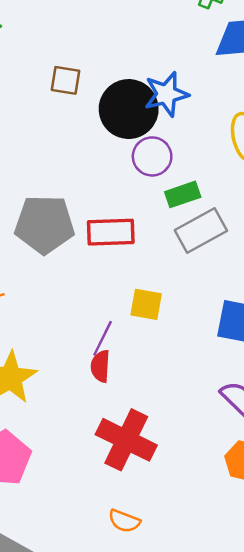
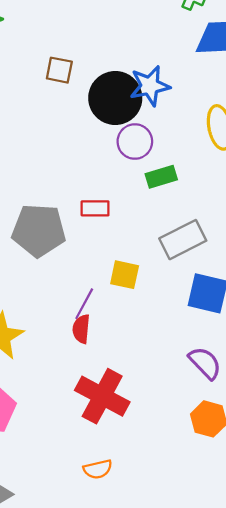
gray pentagon: (45, 224) -> (39, 230), moved
gray rectangle: (201, 230) -> (183, 240), moved
red rectangle: (111, 232) -> (95, 208), size x0.7
orange semicircle: (124, 521) -> (98, 469), turned -36

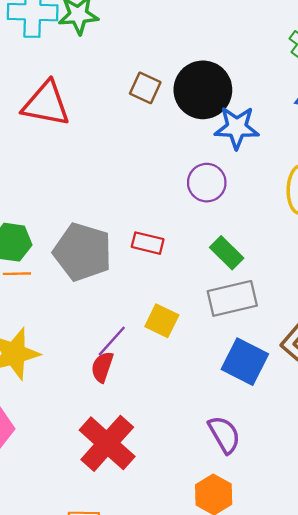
black circle: (115, 98) -> (203, 90), moved
green rectangle: (161, 177) -> (227, 253), moved, turned 48

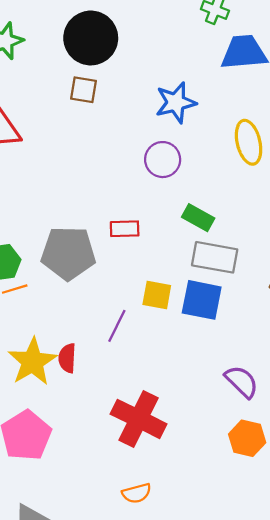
black circle: (203, 90) -> (91, 38), moved
gray rectangle: (232, 298) -> (215, 257), turned 39
blue square: (245, 362) -> (202, 300), moved
red semicircle: (102, 367) -> (67, 358), moved

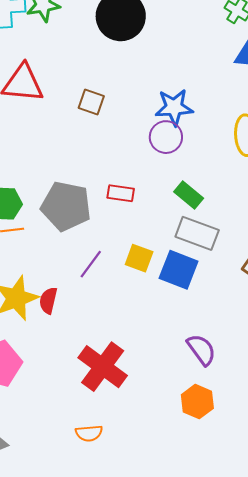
brown square: (83, 90) -> (91, 102), moved
blue star: (176, 103) -> (174, 107), moved
purple line: (117, 326) -> (91, 264), moved

